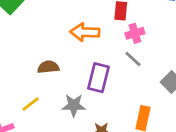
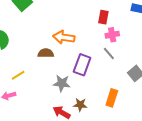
orange arrow: (85, 32) -> (64, 37), moved
yellow line: (31, 104) -> (18, 75), moved

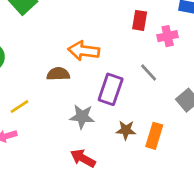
pink cross: (112, 35) -> (168, 36), moved
brown star: (80, 105) -> (126, 130), moved

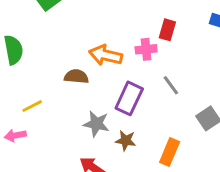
pink cross: (168, 36) -> (146, 49), moved
brown star: (126, 130) -> (126, 141), moved

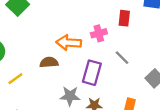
red rectangle: (167, 30) -> (124, 18), moved
yellow line: (32, 106) -> (15, 79), moved

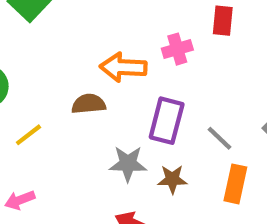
gray line: (122, 58) -> (219, 138), moved

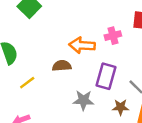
brown star: (172, 179) -> (121, 107), moved

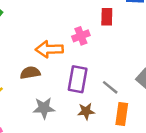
gray star: (83, 100) -> (44, 108), moved
brown star: (121, 107) -> (86, 111), moved

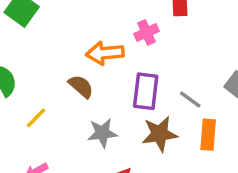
brown semicircle: (30, 73) -> (81, 86), turned 54
brown star: (86, 111) -> (160, 134), size x1.5

